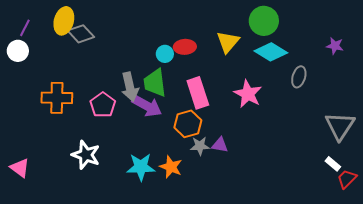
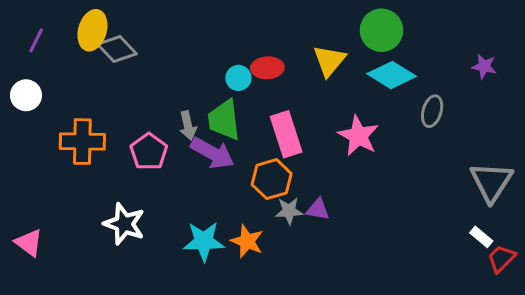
white circle: (18, 51) -> (26, 95), moved
gray arrow: (130, 87) -> (188, 126), size x0.7

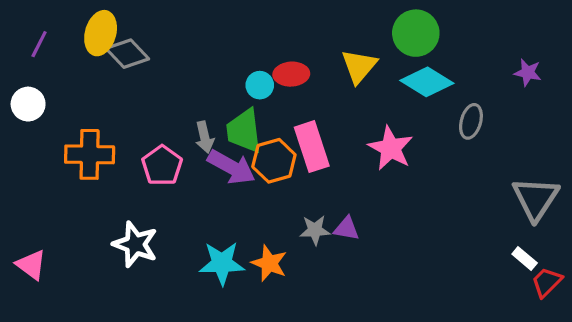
orange hexagon: (272, 179) -> (274, 161), moved

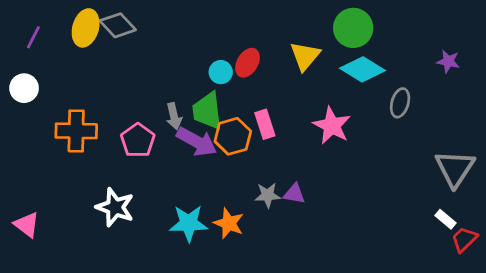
gray diamond: (127, 54) -> (118, 25), moved
red ellipse: (291, 74) -> (247, 63), turned -56
pink rectangle: (312, 147) -> (265, 124), size x0.7

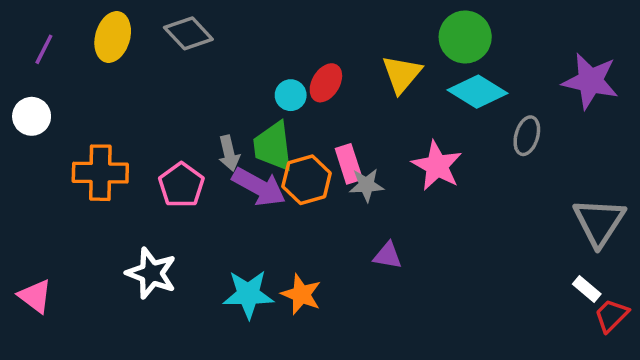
gray diamond: (118, 25) -> (188, 33), moved
purple star: (448, 61) -> (590, 81), size x1.8
gray star: (268, 195) -> (366, 185), moved

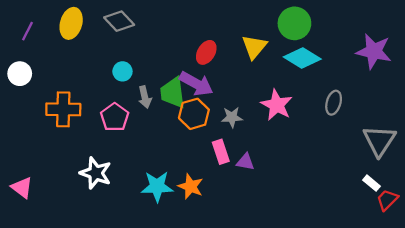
cyan circle: (291, 95) -> (122, 71), moved
gray ellipse: (527, 136) -> (334, 103), moved
pink rectangle: (349, 164) -> (221, 152), moved
purple arrow: (259, 187) -> (196, 84), moved

